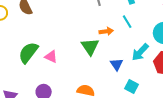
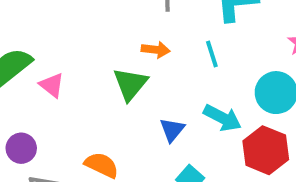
orange arrow: (106, 31) -> (156, 50), moved
cyan arrow: (140, 52) -> (222, 118), turned -120

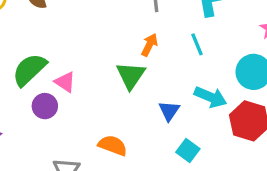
orange arrow: (156, 50) -> (149, 45), turned -65
purple circle: (21, 148) -> (45, 106), moved

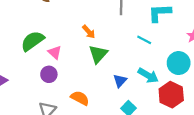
cyan line: (197, 44) -> (144, 40), turned -48
orange arrow: (149, 45) -> (89, 32), moved, turned 104
purple circle: (45, 106) -> (49, 74), moved

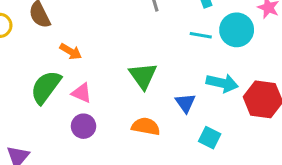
orange arrow: (89, 32) -> (71, 51), moved
cyan circle: (179, 63) -> (237, 30), moved
orange semicircle: (80, 98) -> (146, 126), moved

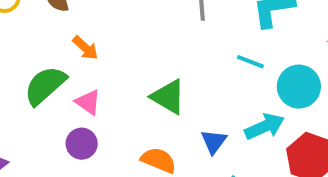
cyan circle: (237, 30) -> (299, 87), moved
green triangle: (143, 76) -> (168, 97), turned -36
cyan arrow: (222, 83) -> (265, 127), turned -48

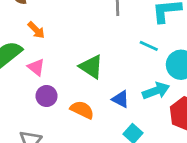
blue triangle: (214, 141) -> (121, 99), turned -42
purple circle: (82, 144) -> (47, 96), moved

